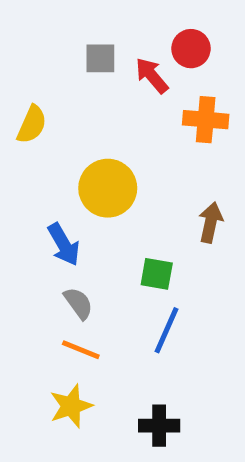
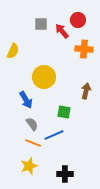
blue line: (167, 330) -> (54, 135), moved, turned 42

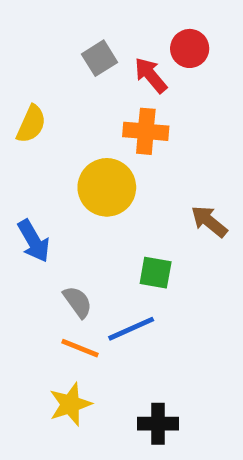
gray square: (41, 24) -> (99, 58), turned -32
orange cross: (84, 49) -> (146, 131), moved
brown arrow: (86, 91) -> (209, 221), turned -63
blue arrow: (26, 100) -> (34, 241), moved

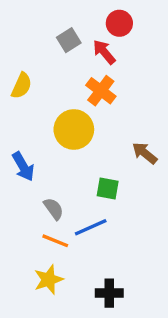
red circle: (190, 48) -> (119, 23), moved
orange cross: (146, 131) -> (101, 91), turned 32

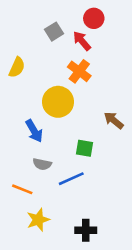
blue arrow: (23, 167) -> (34, 131), moved
gray semicircle: (54, 209) -> (42, 164), turned 138
orange line: (55, 241) -> (22, 189), moved

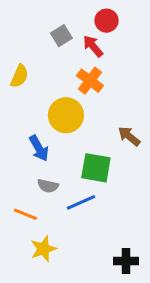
green square: (85, 148) -> (96, 168), size x1.5
black cross: (86, 230) -> (126, 261), moved

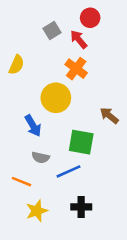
black cross: (126, 261) -> (81, 207), moved

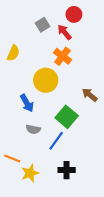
green square: (81, 142) -> (67, 117), turned 30
blue line: (69, 171) -> (56, 141), turned -30
orange line: (22, 182) -> (12, 159), moved

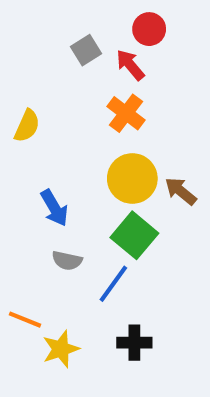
yellow semicircle: (13, 53) -> (27, 126), moved
yellow circle: (46, 80) -> (132, 179), moved

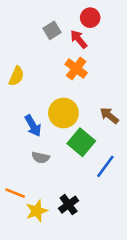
yellow circle: (132, 179) -> (63, 113), moved
blue line: (113, 284) -> (105, 166), moved
black cross: (134, 343) -> (69, 205), moved, turned -36

